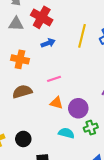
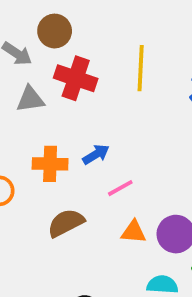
yellow line: (82, 36) -> (141, 68), moved
blue arrow: (48, 43) -> (96, 154), moved

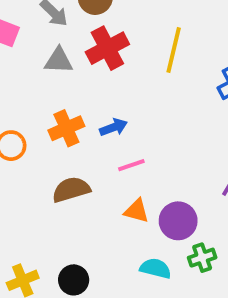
red cross: (76, 78) -> (107, 48), turned 33
orange cross: (50, 164) -> (66, 128), turned -36

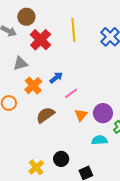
gray triangle: (59, 61) -> (20, 63), moved
orange triangle: (137, 211) -> (81, 115), turned -48

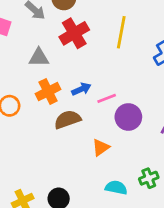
pink line: (71, 93) -> (107, 98), moved
purple circle: (103, 113) -> (128, 117), moved
brown semicircle: (45, 115) -> (67, 120), moved

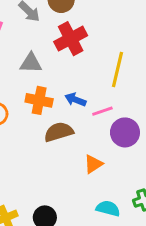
yellow line: (121, 32) -> (117, 69), moved
blue arrow: (81, 89) -> (75, 100), turned -138
orange cross: (48, 92) -> (39, 100), turned 35

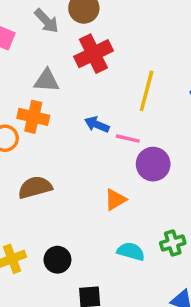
orange cross: (39, 100) -> (33, 117), moved
pink line: (102, 111) -> (128, 139), turned 30
brown semicircle: (59, 132) -> (35, 187), moved

